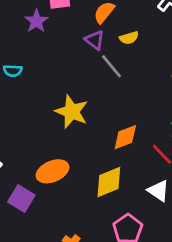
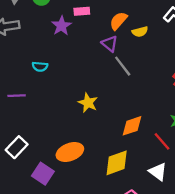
yellow semicircle: (129, 38) -> (140, 32), moved
yellow star: (72, 112) -> (88, 103), size x0.7

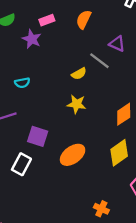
yellow semicircle: (140, 32) -> (79, 74), moved
purple triangle: (110, 44) -> (117, 44), moved
purple square: (43, 174) -> (38, 136), moved

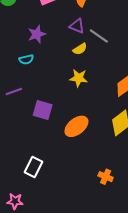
purple star: (32, 39) -> (37, 34), moved, turned 30
purple triangle: (117, 44) -> (77, 26), moved
white rectangle: (21, 164) -> (33, 167), moved

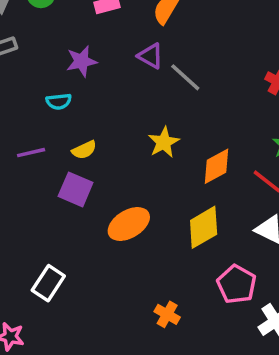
yellow semicircle: (80, 49) -> (84, 150), moved
yellow star: (79, 78) -> (164, 142), moved, turned 30

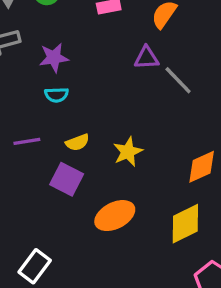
purple triangle: (150, 56) -> (146, 58), turned -36
purple star: (81, 61) -> (54, 58), moved
yellow star: (164, 142) -> (128, 152), moved

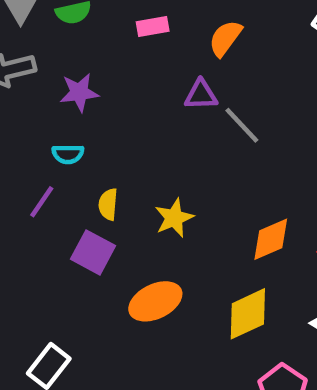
cyan semicircle: (56, 95) -> (68, 154), moved
purple line: (27, 141) -> (42, 202), turned -48
yellow semicircle: (77, 142) -> (108, 204), turned 115

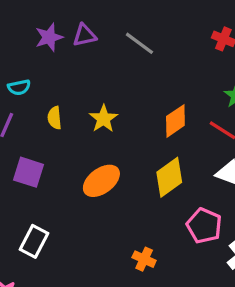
purple star: (79, 92) -> (49, 37), moved
purple triangle: (201, 95) -> (85, 35), moved
purple square: (93, 252) -> (29, 172), moved

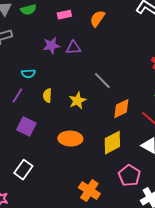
gray line: (139, 43) -> (102, 81), moved
orange ellipse: (101, 181) -> (70, 139), turned 30
orange cross: (144, 259) -> (89, 191), size x1.5

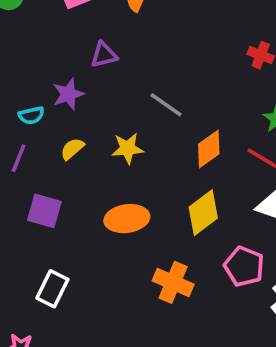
purple star: (51, 46) -> (68, 94), moved
yellow semicircle: (47, 96) -> (72, 149), turned 56
yellow star: (77, 101) -> (128, 148), turned 30
orange cross: (89, 191) -> (173, 282), moved

